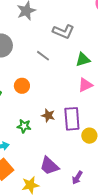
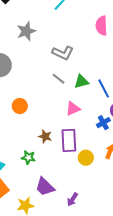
gray line: (43, 56) -> (59, 79), moved
pink triangle: (85, 85) -> (73, 109), moved
green star: (24, 126) -> (28, 157), moved

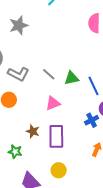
gray L-shape: (63, 53) -> (18, 74), moved
pink triangle: (73, 109) -> (53, 103), moved
yellow circle: (86, 158) -> (59, 170), moved

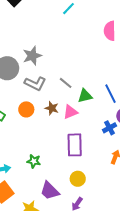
gray star: (19, 25) -> (32, 56), moved
green triangle: (71, 78) -> (85, 96), moved
brown star: (33, 131) -> (52, 108), moved

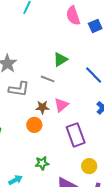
green triangle: (85, 96) -> (60, 59), moved
orange circle: (26, 109) -> (34, 125), moved

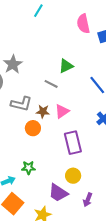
gray L-shape: (19, 89) -> (21, 104), moved
green star: (42, 163) -> (28, 168), moved
yellow circle: (89, 166) -> (73, 176), moved

